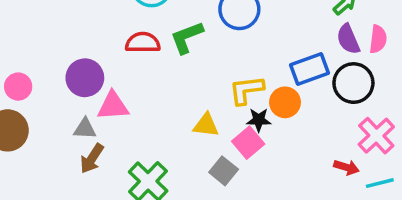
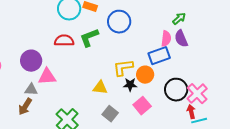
pink semicircle: (378, 39) -> (166, 39), moved
black circle: (353, 83) -> (176, 90), moved
pink square: (248, 143) -> (142, 106), moved
brown arrow: (92, 159) -> (25, 107), moved
red arrow: (346, 167) -> (191, 112), moved, turned -120

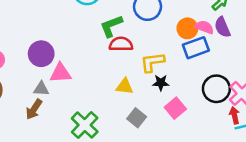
pink semicircle: (166, 39) -> (204, 27), turned -77
red semicircle: (64, 41) -> (121, 44), moved
orange circle: (145, 75) -> (187, 28), moved

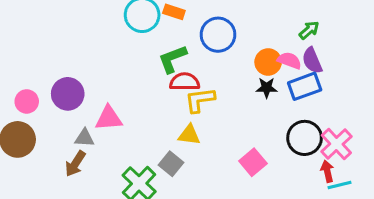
blue rectangle: (196, 48) -> (305, 86), moved
purple circle: (41, 54) -> (68, 94), moved
yellow L-shape: (152, 62) -> (200, 100), moved
black star: (161, 83) -> (267, 88), moved
gray square: (137, 118) -> (171, 164), moved

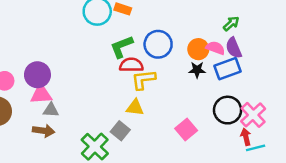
blue circle: (218, 35) -> (158, 44), moved
pink triangle: (109, 118) -> (41, 94), moved
brown arrow: (75, 164) -> (44, 131), turned -115

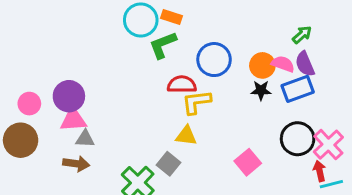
green L-shape: (122, 47) -> (163, 45), moved

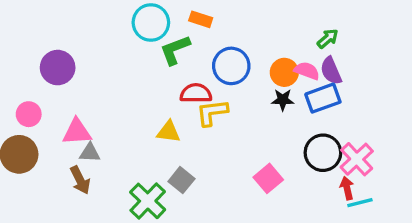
orange rectangle: (172, 17) -> (201, 19), moved
purple circle: (69, 96) -> (58, 68), moved
yellow triangle: (186, 136) -> (169, 132), moved
brown arrow: (76, 164) -> (80, 180), turned 55

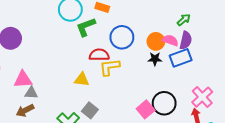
purple semicircle: (331, 71) -> (186, 40), turned -144
black circle: (323, 153) -> (164, 103), moved
brown arrow: (80, 180) -> (25, 110), turned 90

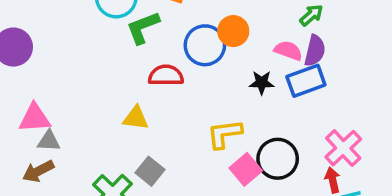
orange circle: (156, 41) -> (233, 31), moved
yellow L-shape: (110, 67) -> (224, 134), moved

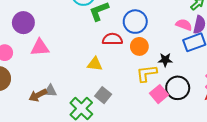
orange circle: (233, 31) -> (139, 46), moved
black star: (262, 83) -> (165, 60), moved
pink triangle: (35, 118) -> (40, 47), moved
gray triangle: (49, 141) -> (50, 91), moved

